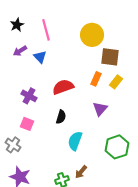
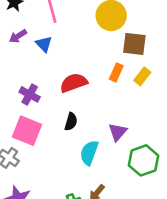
purple triangle: (100, 109) -> (118, 132), moved
pink square: (27, 124) -> (27, 131), size x1.6

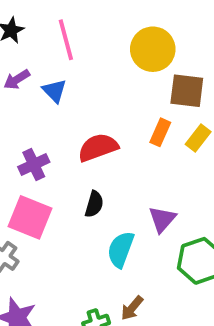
purple cross: (30, 94) -> (34, 164), turned 36

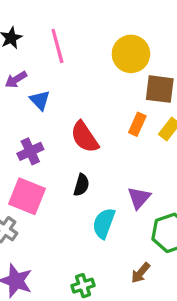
blue triangle: (55, 91) -> (40, 100), moved
red semicircle: (98, 147) -> (85, 137), turned -104
brown arrow: (132, 308) -> (141, 273), moved

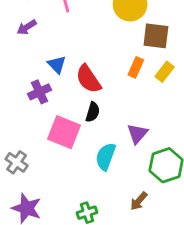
blue triangle: (40, 100) -> (57, 65), moved
black semicircle: (81, 185) -> (93, 112), moved
pink square: (27, 196) -> (64, 132), moved

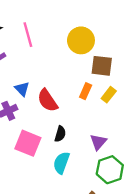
black semicircle: (93, 112) -> (60, 134), moved
purple triangle: (137, 134) -> (98, 142), moved

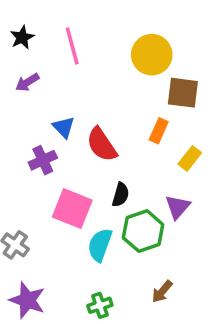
yellow rectangle: (109, 95) -> (190, 158), moved
cyan semicircle: (61, 163) -> (100, 245), moved
green hexagon: (110, 170) -> (143, 231), moved

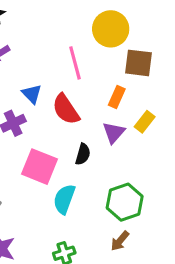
pink line: (72, 46) -> (75, 63), moved
purple triangle: (178, 207) -> (114, 133), moved
green hexagon: (143, 231) -> (125, 202), moved

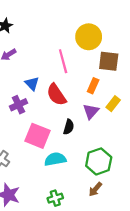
cyan semicircle: (64, 199) -> (55, 159), turned 60

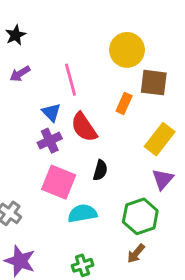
pink line: (63, 61) -> (71, 80), moved
orange rectangle: (93, 86) -> (124, 103), moved
yellow rectangle: (113, 104) -> (160, 139), size x1.5
purple cross: (19, 105) -> (50, 141), moved
purple triangle: (91, 111) -> (163, 179), moved

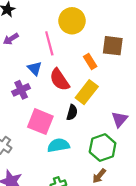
yellow circle: (127, 50) -> (72, 21), moved
orange rectangle: (124, 103) -> (90, 62), turned -56
yellow rectangle: (160, 139) -> (87, 92), moved
purple cross: (50, 141) -> (21, 90), moved

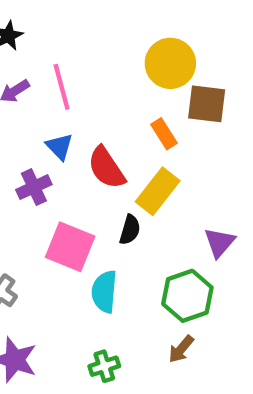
yellow circle: (72, 21) -> (170, 63), moved
pink line: (49, 43) -> (62, 87), moved
cyan semicircle: (58, 145) -> (104, 292), turned -75

